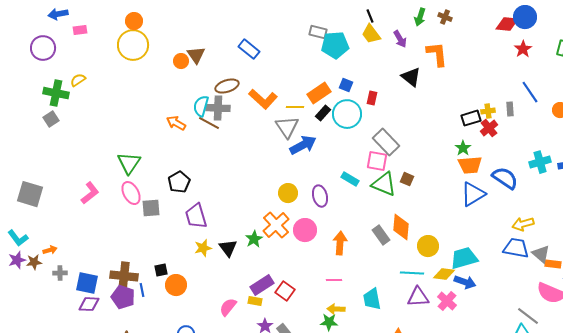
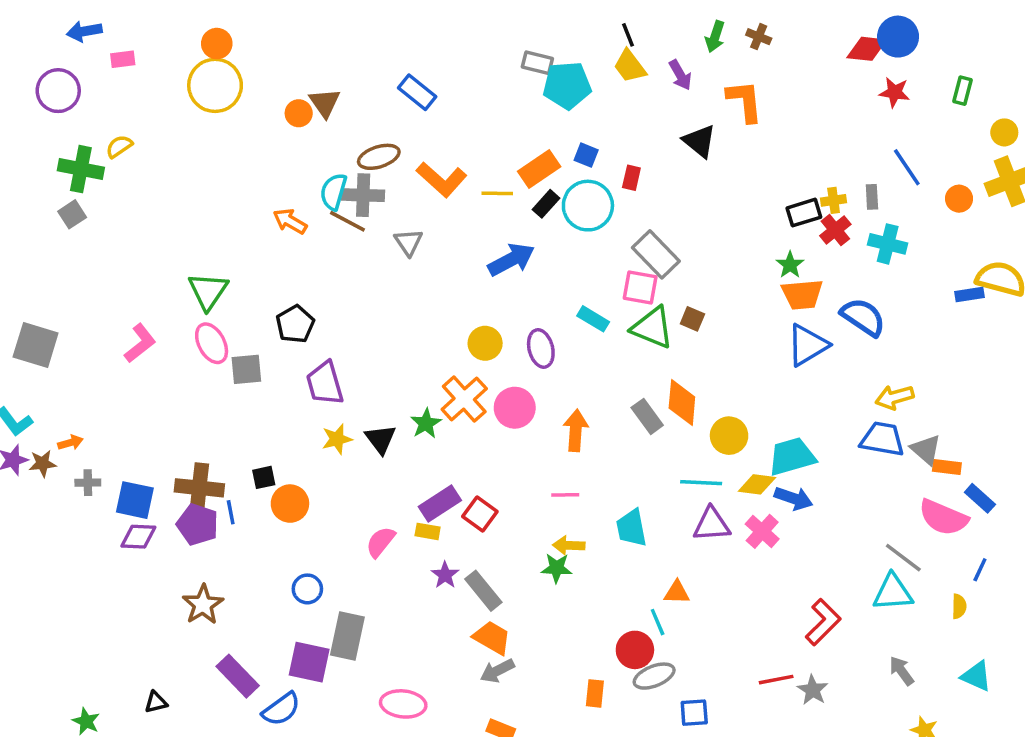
red star: (523, 49) -> (895, 92), turned -30
gray triangle: (287, 127) -> (408, 242), moved, size x0.7
cyan cross: (540, 162) -> (888, 244), moved, turned 30

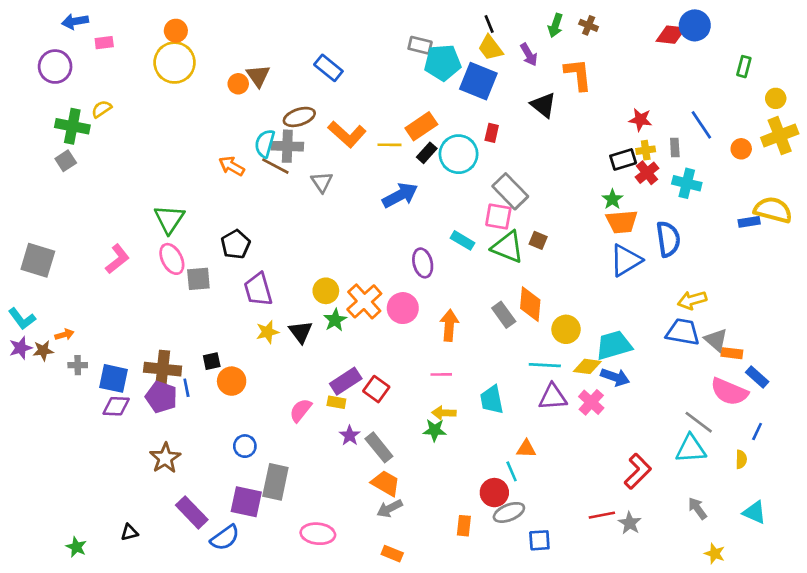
red star: (895, 92) -> (640, 120), moved
blue square: (586, 155) -> (478, 81), moved, size x2.0
blue semicircle: (863, 317) -> (668, 239), turned 48
yellow circle: (485, 343) -> (326, 291), moved

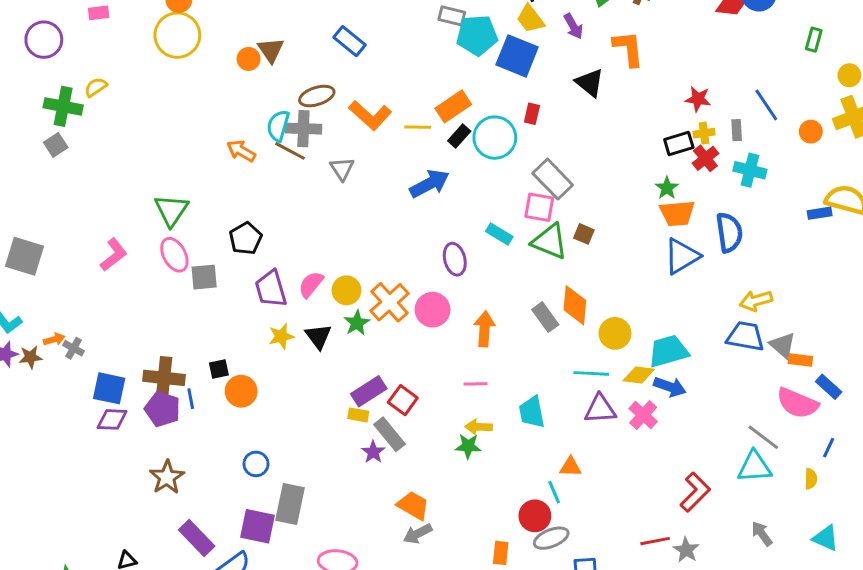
gray cross: (78, 365) -> (74, 348), moved, turned 30
pink semicircle: (301, 410) -> (311, 284), moved
gray rectangle: (379, 447) -> (389, 434), moved

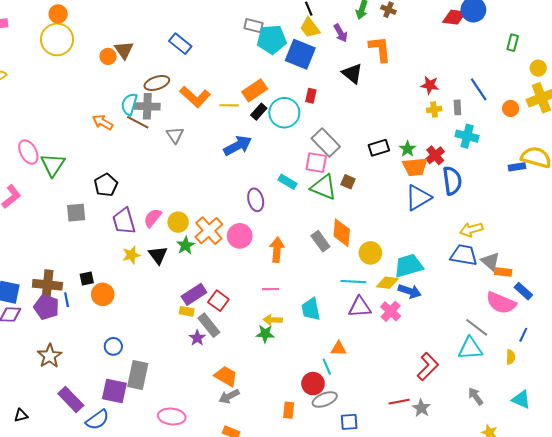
black rectangle: (679, 143) -> (379, 148), moved
red cross: (705, 158) -> (435, 155), moved
pink ellipse: (174, 255) -> (28, 152), moved

